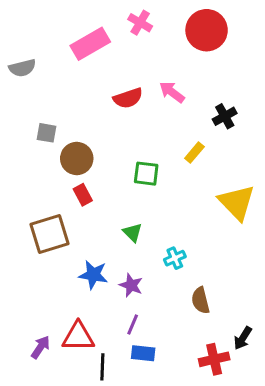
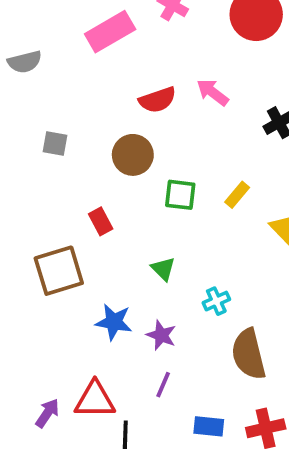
yellow rectangle: (194, 152) -> (237, 195), moved
brown circle: (77, 159) -> (133, 155), moved
brown semicircle: (201, 300) -> (249, 354), size x1.5
blue rectangle: (143, 353) -> (209, 426), moved

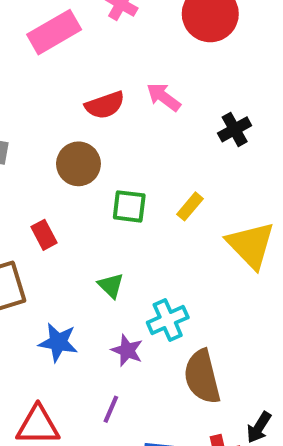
cyan cross: (216, 301) -> (168, 320), size x1.4
purple star: (161, 335) -> (127, 350), moved

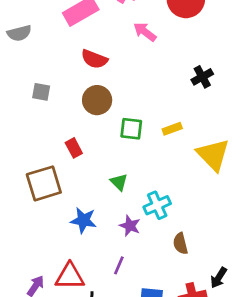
pink arrow: (164, 97) -> (145, 32), moved
red semicircle: (105, 105) -> (94, 59), moved, turned 40
yellow rectangle: (190, 206) -> (172, 129), turned 30
brown semicircle: (202, 377) -> (180, 244), size x0.6

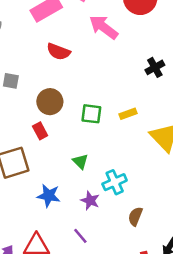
pink arrow: (145, 32) -> (104, 27), size x1.4
brown circle: (97, 100) -> (50, 102), moved
brown semicircle: (180, 244) -> (135, 216), turned 36
purple line: (119, 265) -> (80, 236), turned -63

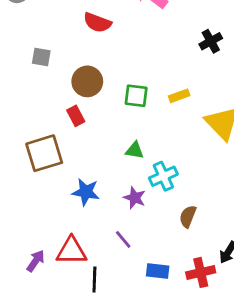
green triangle: (80, 161) -> (135, 150), moved, turned -35

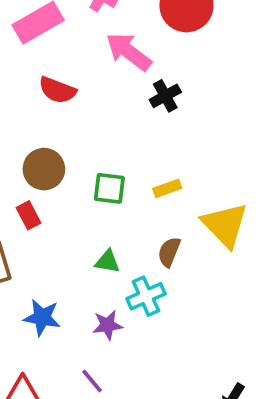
black cross: (211, 41) -> (165, 96), moved
purple star: (135, 198) -> (107, 325), turned -30
brown semicircle: (188, 216) -> (169, 252), moved

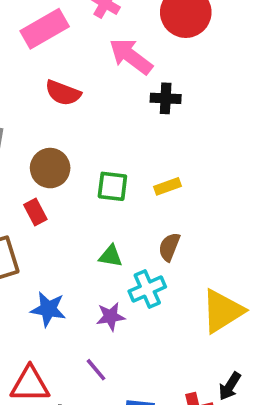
black cross: (165, 96) -> (166, 98), turned 32
yellow triangle: (225, 225) -> (222, 311), moved, turned 42

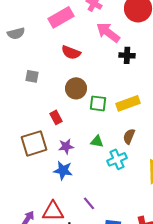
brown circle: (50, 168) -> (76, 88), moved
yellow rectangle: (167, 186) -> (128, 103), size x1.6
purple star: (111, 317) -> (66, 146), moved

